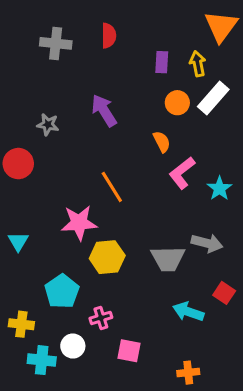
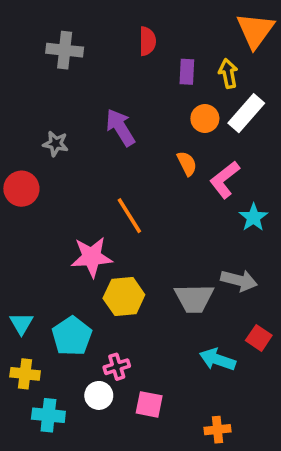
red semicircle: (109, 36) -> (147, 41), moved
pink L-shape: (182, 173) -> (225, 180), moved
cyan triangle: (18, 242) -> (21, 324), moved
white circle: (73, 346) -> (99, 395), moved

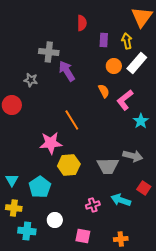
gray cross: (65, 50) -> (49, 52), moved
pink cross: (117, 367) -> (93, 205), moved
pink square: (149, 404) -> (83, 236), moved

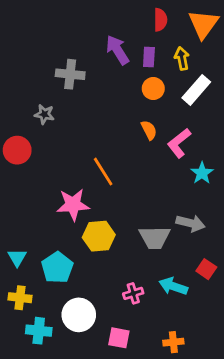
red semicircle: (82, 23) -> (160, 20), moved
orange circle: (114, 66) -> (153, 89), moved
purple arrow: (67, 71) -> (117, 50), moved
white circle: (55, 220) -> (79, 315), size x1.5

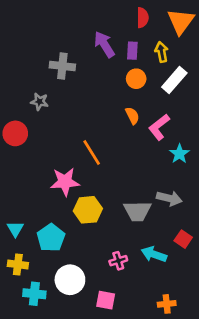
orange cross: (173, 342) -> (167, 304), moved

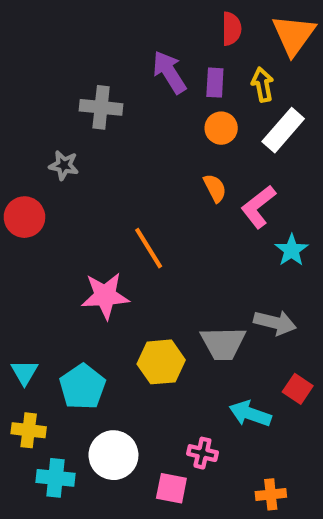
yellow hexagon: (88, 210) -> (161, 362), moved
pink cross: (118, 261) -> (202, 453), moved, turned 30

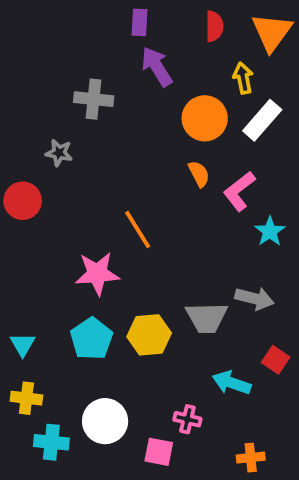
purple rectangle: (215, 83) -> (140, 22), moved
orange circle: (221, 128) -> (205, 118), size x1.5
cyan pentagon: (82, 387) -> (92, 339), moved

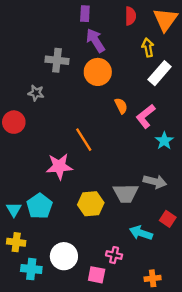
orange circle: (205, 118) -> (98, 72), moved
cyan pentagon: (92, 339) -> (39, 206), moved

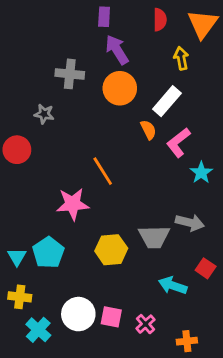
white rectangle: (160, 73) -> (167, 101), moved
pink cross: (114, 255) -> (146, 324), moved, turned 35
cyan cross: (31, 269) -> (38, 330), turned 36
pink square: (97, 275) -> (111, 317), moved

